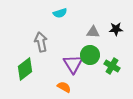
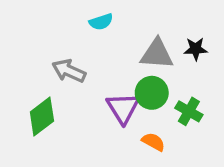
gray triangle: (93, 32) -> (157, 54), size x1.5
gray arrow: (41, 42) -> (69, 71), turned -54
orange semicircle: (64, 87) -> (153, 142), moved

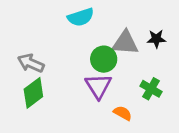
cyan semicircle: (101, 22) -> (81, 17), size x1.4
gray arrow: (69, 71) -> (31, 63), moved
green circle: (152, 93) -> (104, 59), moved

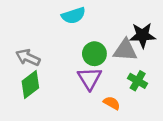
black star: (156, 39) -> (142, 35), size x1.5
gray triangle: (125, 43) -> (125, 50), moved

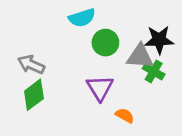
green circle: (94, 54) -> (105, 43), moved
green cross: (138, 81) -> (154, 71), moved

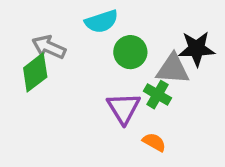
gray arrow: (31, 65) -> (49, 47), moved
green cross: (154, 71) -> (158, 95), moved
green diamond: (34, 95) -> (35, 72), moved

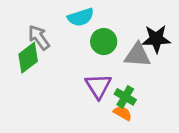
gray arrow: (49, 47) -> (39, 37), turned 30
green cross: (158, 95) -> (125, 97), moved

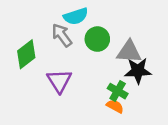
gray arrow: (39, 37) -> (62, 35), moved
black star: (156, 39) -> (138, 71), moved
purple triangle: (98, 86) -> (59, 81), moved

